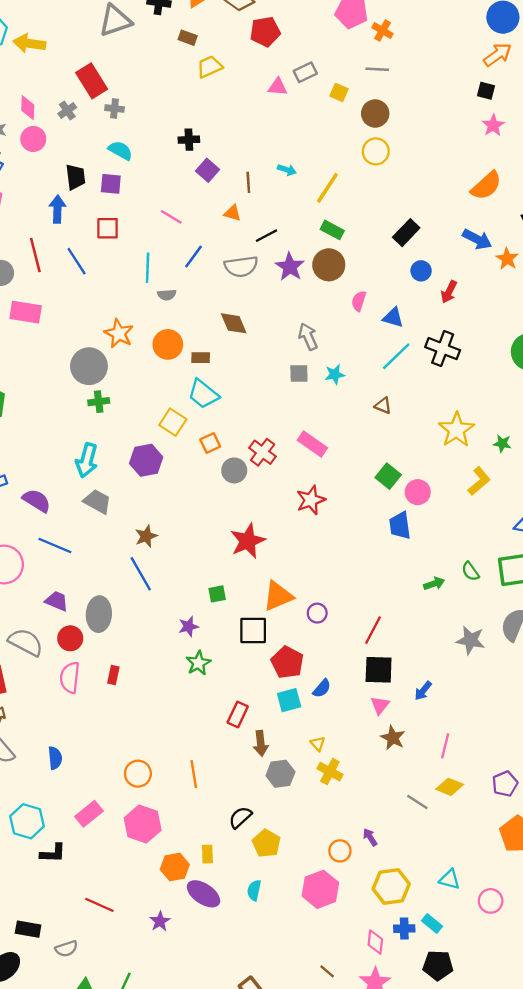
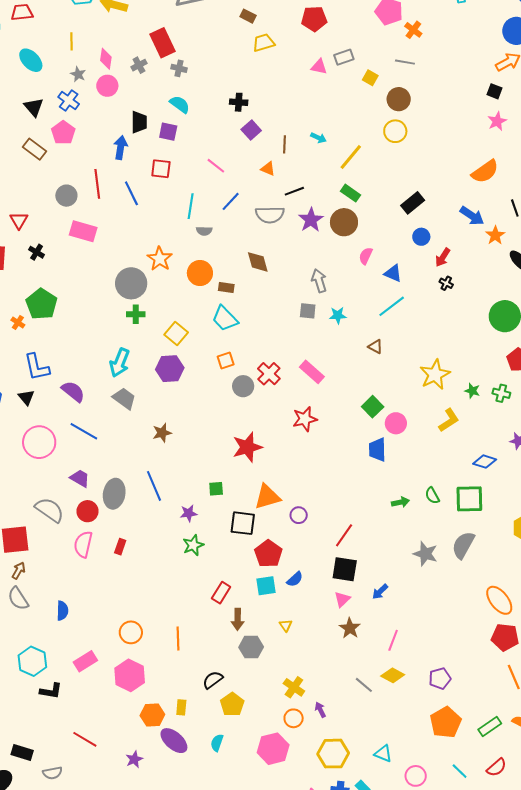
black cross: (443, 349) -> (446, 283), moved, size x0.5
yellow square: (173, 422) -> (176, 333), moved
blue line: (141, 574) -> (154, 486), moved
yellow cross: (330, 772) -> (294, 687), moved

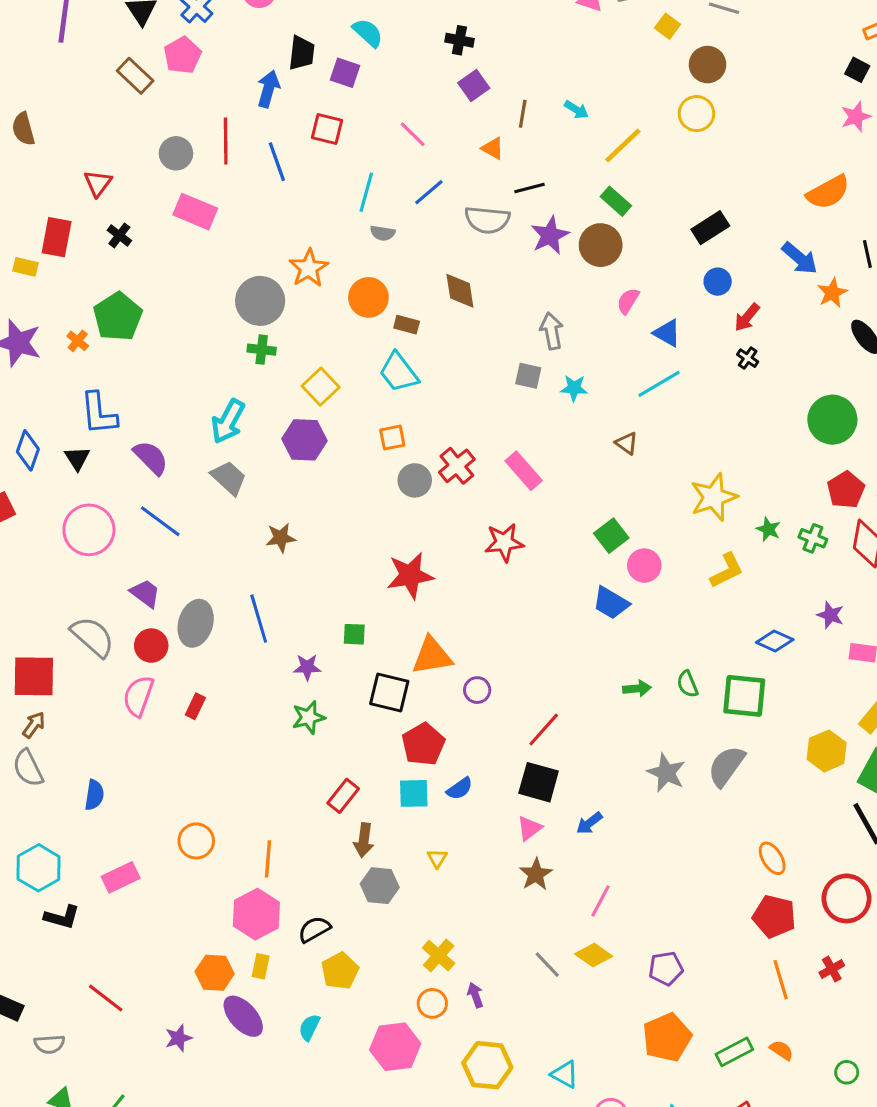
blue trapezoid: (377, 450) -> (611, 603), turned -65
orange ellipse: (499, 600) -> (772, 858), size x0.7
pink hexagon: (130, 675) -> (256, 914), moved

